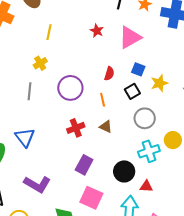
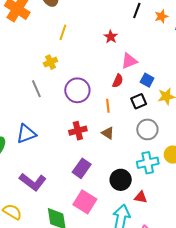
pink triangle: (130, 37) -> (129, 61), moved, size x0.7
gray line: (29, 91) -> (36, 89), turned -36
blue triangle: (25, 137) -> (26, 134), turned 40

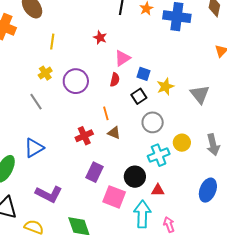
purple circle: (77, 90) -> (76, 81), moved
orange line: (108, 106) -> (106, 113), moved
pink square: (85, 202) -> (114, 197), moved

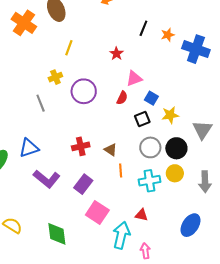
orange line: (106, 113) -> (121, 170), moved
black circle: (135, 177) -> (176, 148), moved
purple L-shape: (49, 194) -> (47, 179), moved

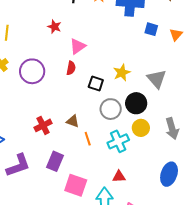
blue square: (151, 98) -> (151, 29), moved
black square: (142, 119) -> (96, 83), turned -35
purple L-shape: (47, 179) -> (18, 165), turned -44

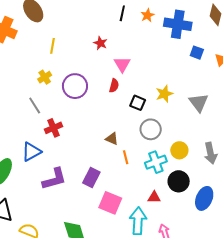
pink triangle: (78, 46) -> (122, 64), turned -30
black circle: (136, 103) -> (179, 181), moved
red cross: (43, 125) -> (54, 128), moved

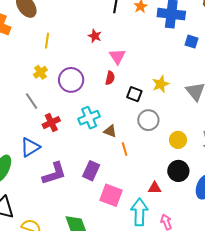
cyan cross: (156, 162) -> (89, 118), moved

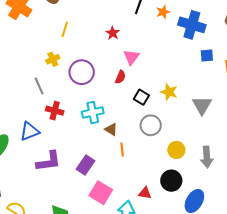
blue square: (191, 42) -> (207, 56), turned -32
yellow star: (161, 84) -> (169, 92), turned 30
red cross: (51, 123) -> (55, 111), turned 30

